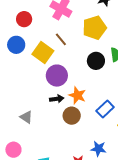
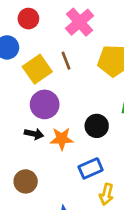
black circle: (96, 61) -> (97, 126), moved
orange star: (77, 95) -> (62, 139), turned 30
brown circle: (72, 116) -> (26, 181), moved

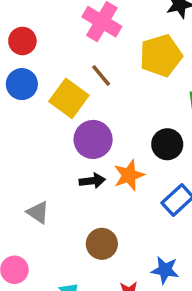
red circle: (28, 19) -> (22, 41), moved

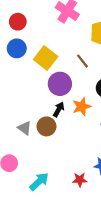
brown line: (101, 76) -> (82, 61), moved
black arrow: (92, 181) -> (59, 109), turned -56
brown circle: (102, 244) -> (46, 126), moved

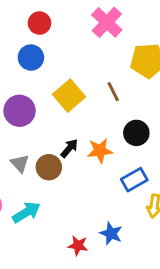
yellow square: (46, 58) -> (69, 96), moved
purple circle: (60, 84) -> (20, 111), moved
cyan arrow: (39, 182) -> (26, 212), moved

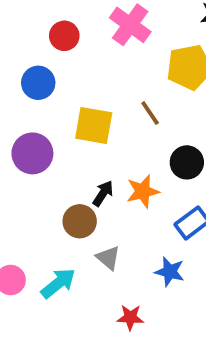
red circle: (39, 23) -> (64, 36), moved
yellow square: (69, 96) -> (94, 125), turned -32
gray triangle: (20, 163) -> (108, 258), moved
blue star: (111, 233) -> (170, 272), moved

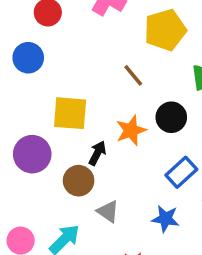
yellow square: (94, 125) -> (70, 113), moved
purple circle: (32, 153) -> (32, 154), moved
orange star: (143, 191) -> (131, 130), moved

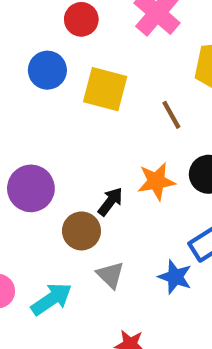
yellow square: (70, 113) -> (105, 89), moved
blue star: (165, 219) -> (175, 277), moved

